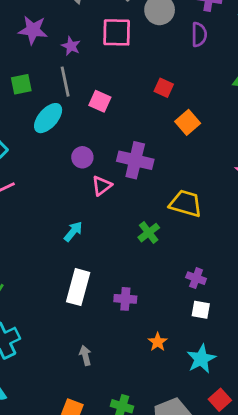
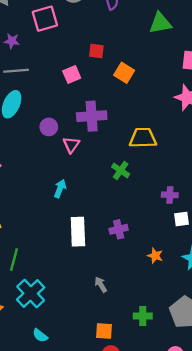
gray line: (65, 82) -> (16, 71), turned -65
pink square: (100, 101) -> (72, 74), moved, turned -30

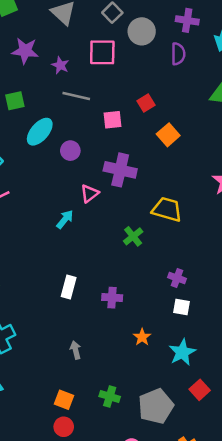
red square: (96, 51) -> (146, 103), turned 35
gray line: (16, 71) -> (76, 96), moved
purple circle: (49, 127) -> (70, 151), moved
cyan arrow: (60, 189) -> (65, 219), moved
white rectangle: (78, 232) -> (69, 287), size x0.7

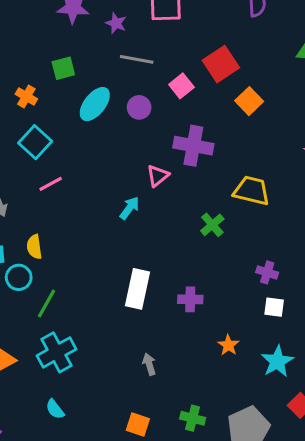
red square: (146, 103) -> (221, 64), size x1.6
pink square: (113, 120) -> (181, 86), turned -30
purple circle: (70, 151) -> (139, 107), moved
white rectangle: (69, 287) -> (138, 289), size x1.4

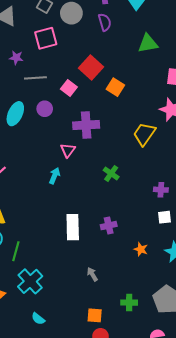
yellow trapezoid: (252, 191) -> (144, 134), moved, turned -55
purple cross: (267, 272) -> (161, 190), moved

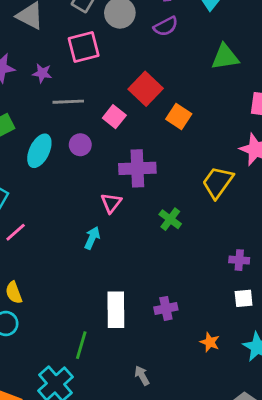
purple semicircle: (105, 22) -> (166, 26), turned 78
green cross: (111, 173) -> (170, 219), moved
green line: (16, 251) -> (81, 345), moved

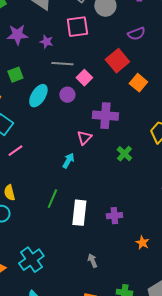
purple semicircle: (166, 26) -> (136, 34), moved
pink square: (114, 117) -> (84, 78), moved
green line: (81, 345) -> (52, 199), moved

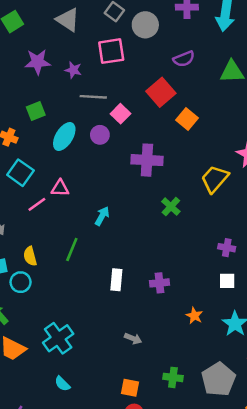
pink triangle: (84, 138) -> (60, 188), moved, turned 49
green line: (52, 199) -> (72, 250), moved
white rectangle: (79, 213) -> (116, 280), size x0.7
gray arrow: (92, 261) -> (133, 339), turned 136

